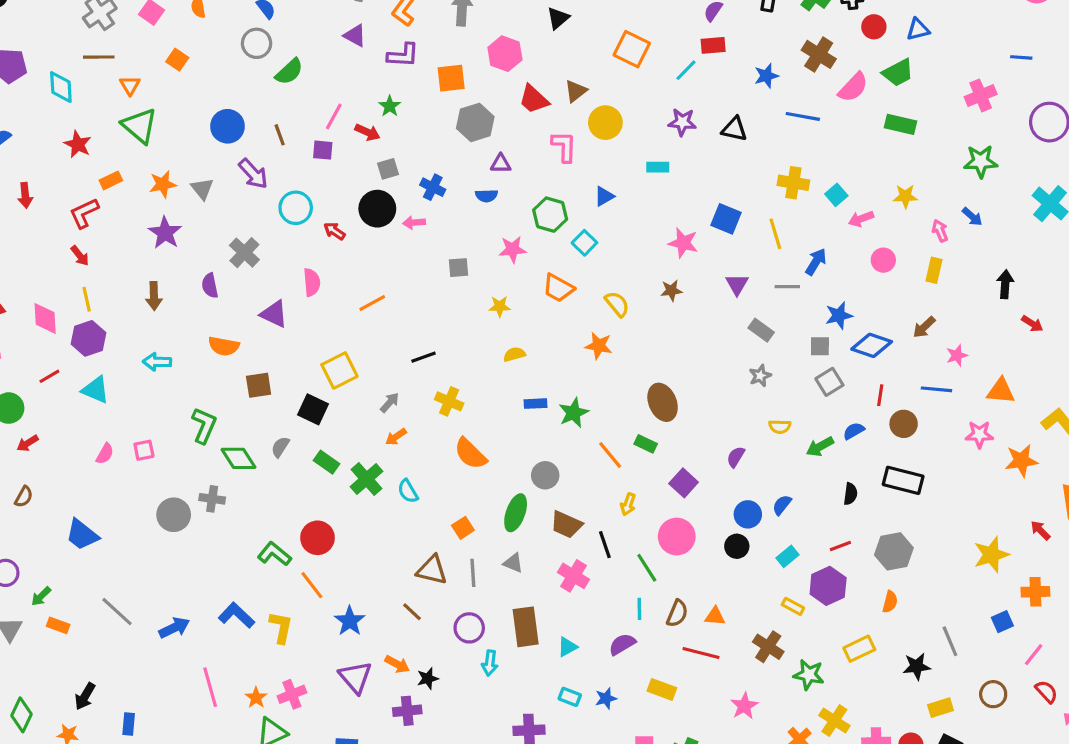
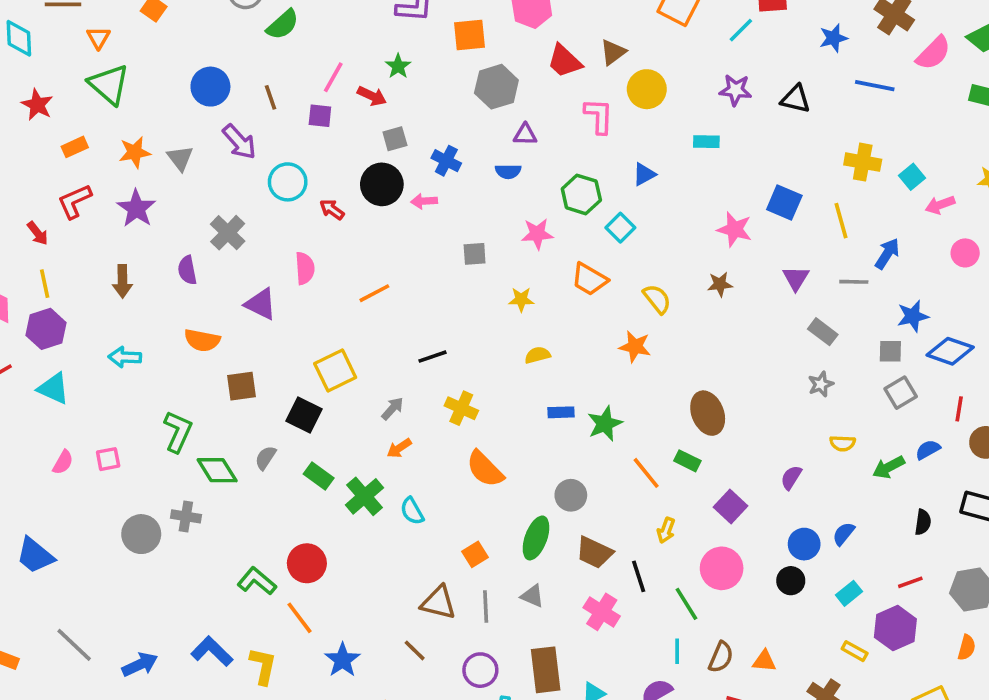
red L-shape: (84, 213) -> (75, 201), moved

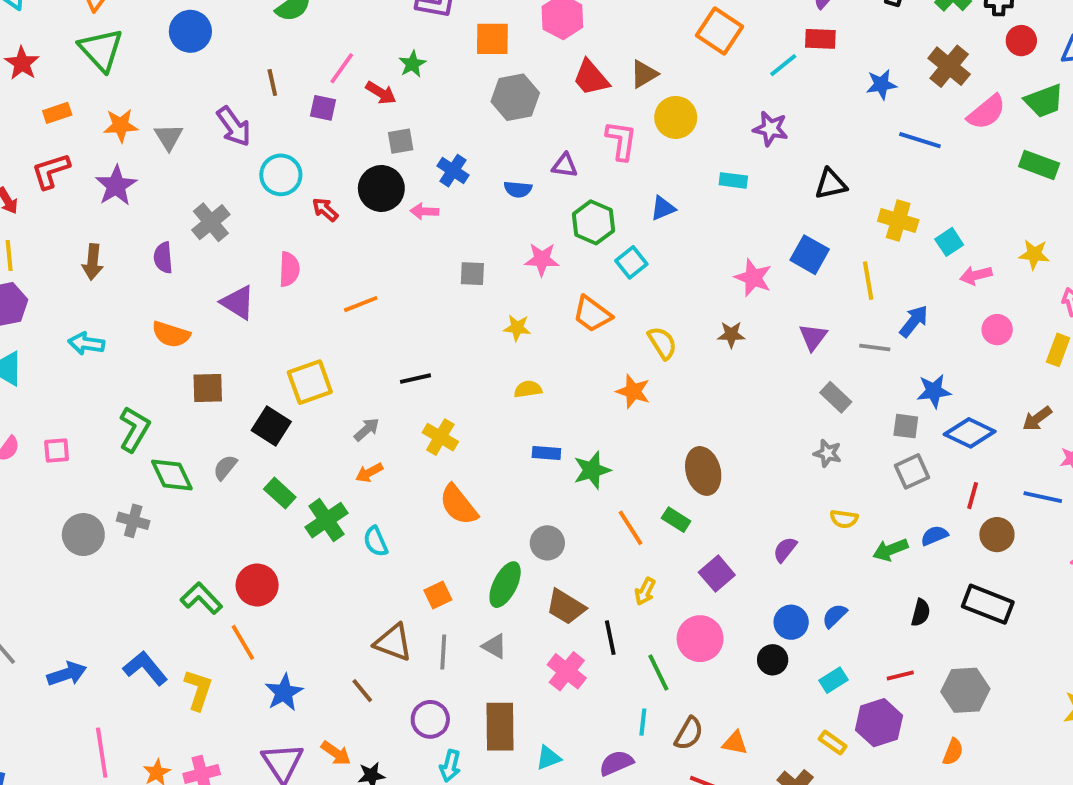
blue circle: (210, 87) -> (190, 31), moved
black triangle: (796, 99) -> (831, 184), moved, turned -32
purple triangle: (525, 135) -> (565, 166), moved
gray star: (821, 384) -> (828, 453), turned 30

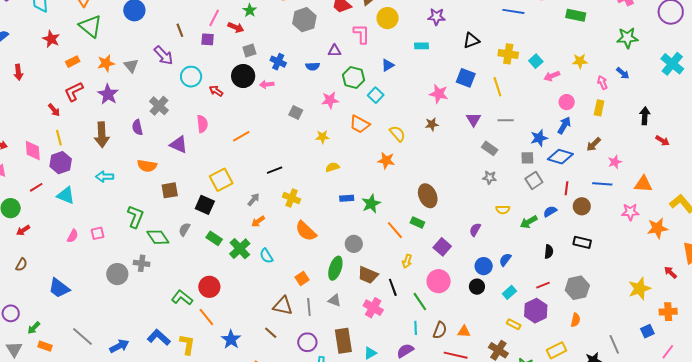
brown arrow: (93, 262) -> (102, 135), size x1.4
gray square: (472, 274) -> (296, 113), turned 32
blue arrow: (914, 321) -> (564, 125), moved
black rectangle: (988, 604) -> (582, 242), size x0.7

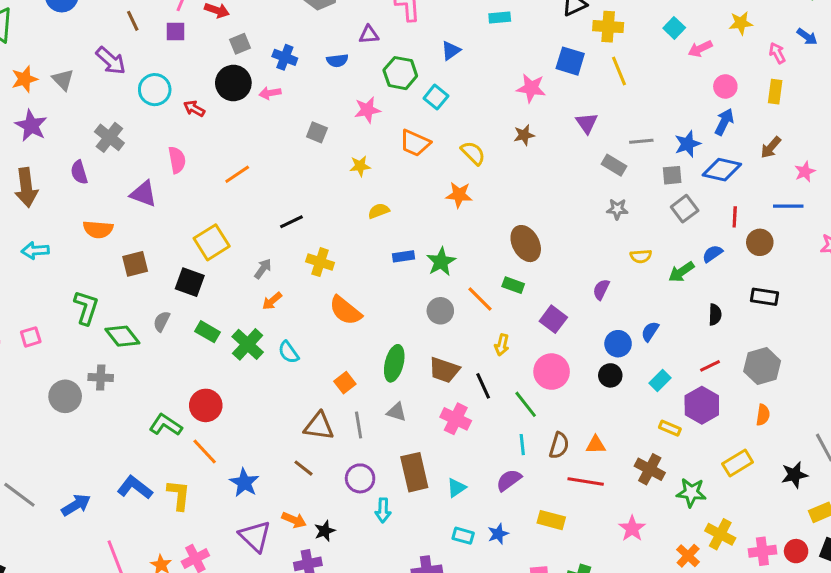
yellow cross: (508, 54) -> (608, 27), moved
gray line: (506, 120) -> (641, 141), moved
gray circle: (354, 244) -> (440, 311), moved

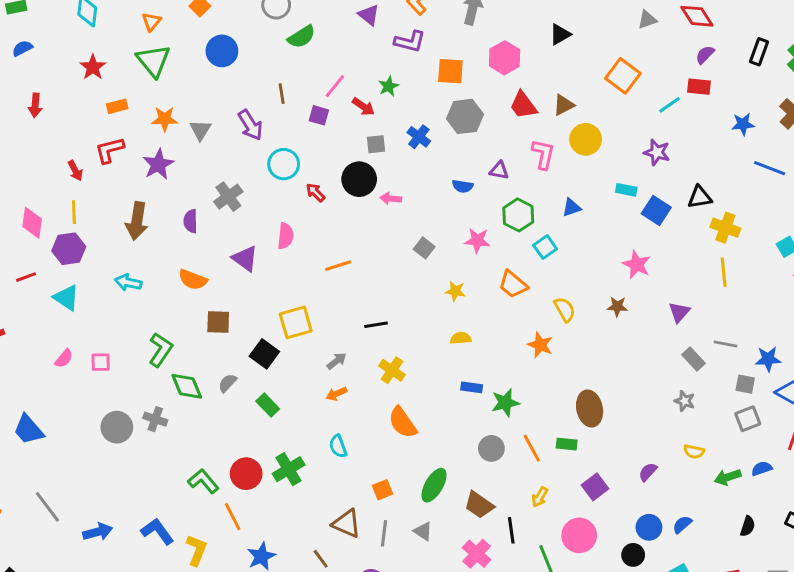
blue cross: (285, 57) -> (419, 137), moved
blue square: (570, 61) -> (656, 210), moved
green rectangle: (513, 285) -> (567, 444), turned -30
green cross: (248, 344) -> (289, 469), moved

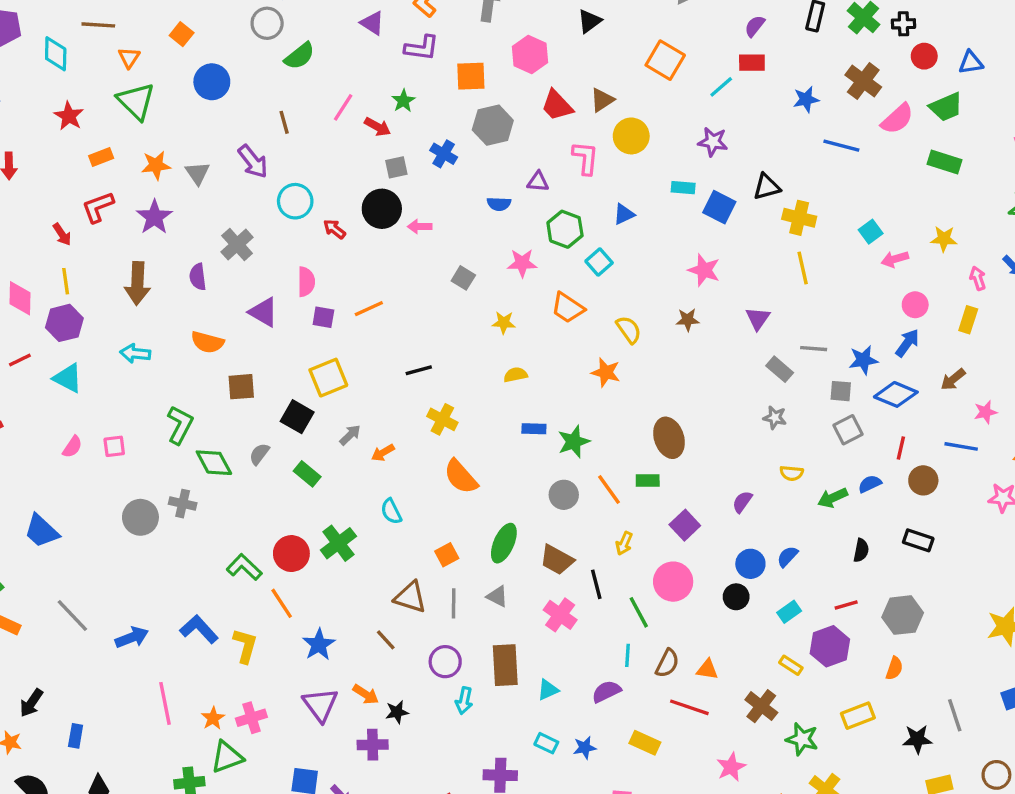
purple square: (319, 115) -> (323, 317), moved
gray arrow: (337, 361) -> (350, 435), moved

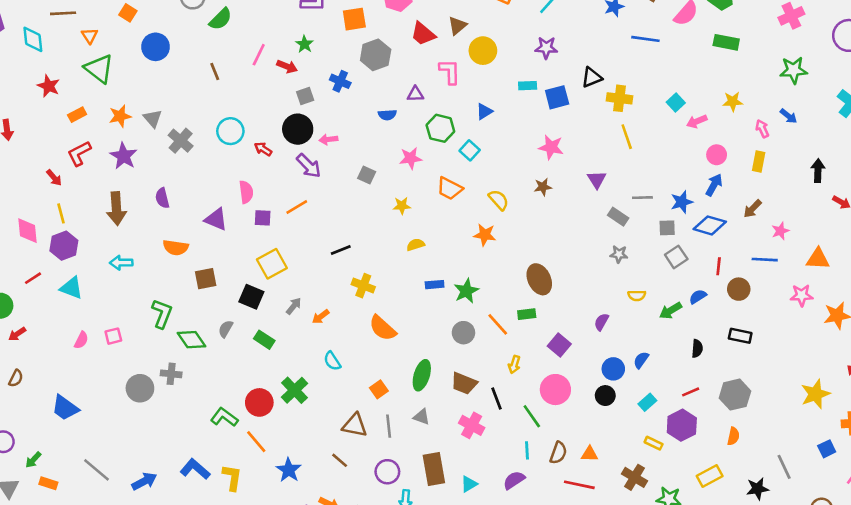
purple arrow: (253, 161) -> (309, 166), moved
blue square: (719, 207) -> (557, 97), turned -35
gray cross: (237, 245) -> (181, 141), moved

